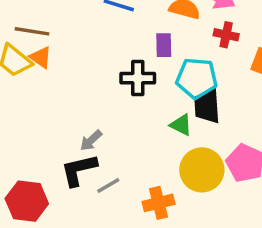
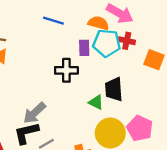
cyan pentagon: (197, 78) -> (107, 43), moved
gray arrow: (91, 140) -> (35, 113), size x1.5

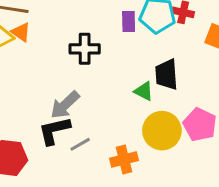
black cross: (66, 70) -> (85, 49), moved

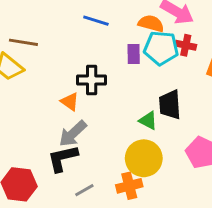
orange triangle: (21, 32) -> (70, 102), moved
yellow circle: (162, 131) -> (144, 158), moved
gray line: (80, 144) -> (84, 190), moved

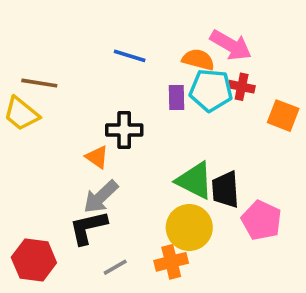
black trapezoid: (170, 105) -> (225, 190), moved
green triangle: (148, 121) -> (195, 181), size x1.6

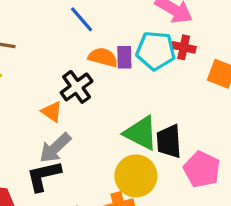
blue line: (130, 56) -> (82, 19), turned 32
orange semicircle: (198, 60) -> (103, 57), moved
black cross: (124, 130) -> (77, 87), turned -36

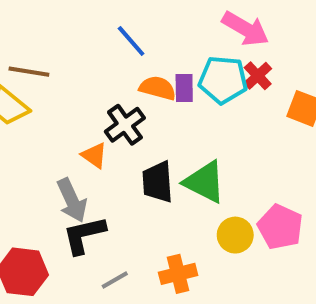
red cross: (184, 47) -> (258, 76), turned 35
black trapezoid: (169, 141) -> (158, 182), moved
gray arrow: (55, 148) -> (72, 200), moved, turned -72
yellow circle: (136, 176) -> (235, 235), moved, size x0.7

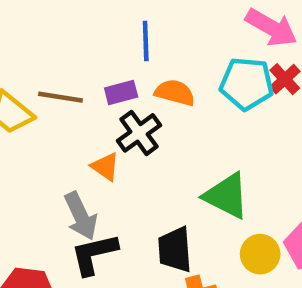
blue line: (131, 41) -> (146, 41), turned 39
brown line: (29, 72) -> (60, 97), moved
purple rectangle: (184, 88) -> (121, 93), moved, turned 76
black trapezoid: (158, 182) -> (175, 250), moved

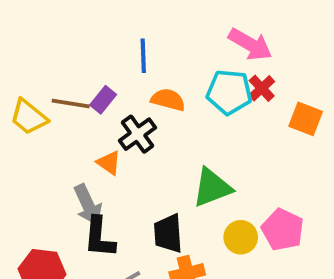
purple rectangle: (121, 93) -> (103, 100), moved, turned -36
green triangle: (226, 196) -> (212, 188), turned -48
black L-shape: (94, 254) -> (99, 237), turned -72

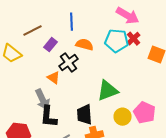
brown line: (71, 104) -> (32, 31), moved, turned -36

